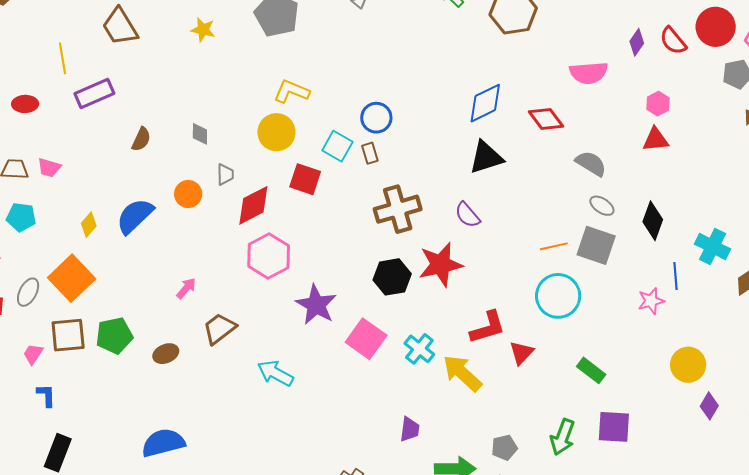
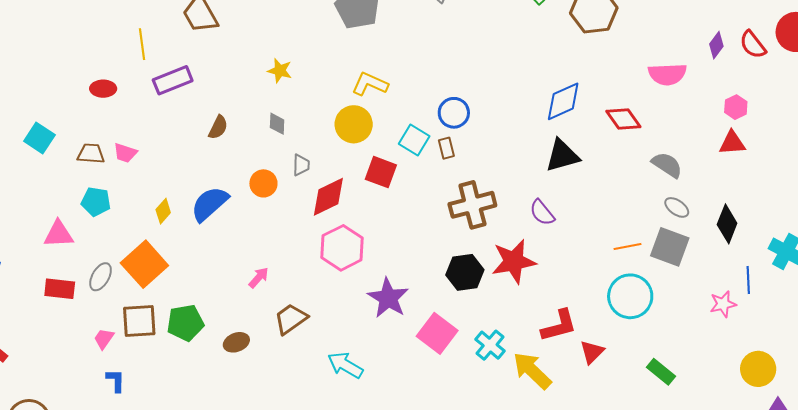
yellow star: (203, 30) -> (280, 71), moved

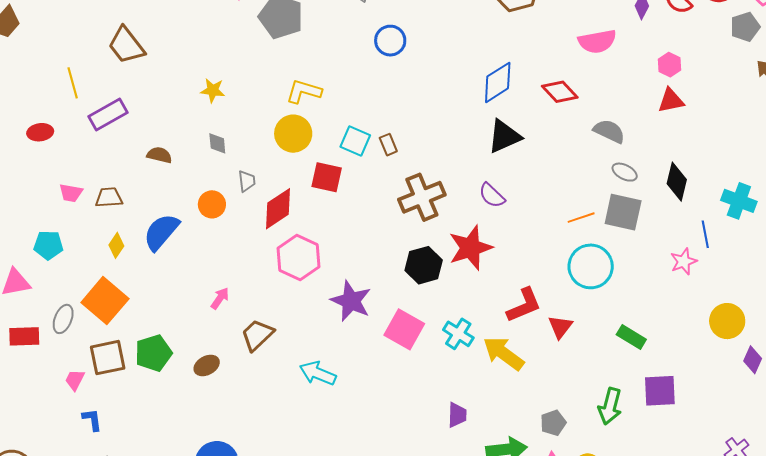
blue circle: (454, 113) -> (390, 41), moved
brown semicircle: (218, 127) -> (159, 155), turned -95
brown trapezoid: (91, 154) -> (109, 197), moved

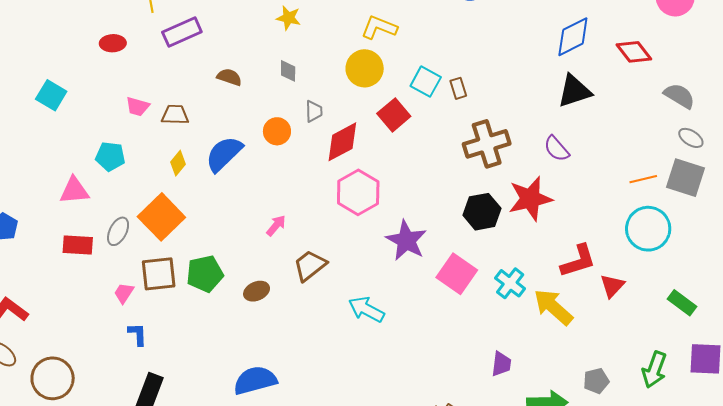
red square: (327, 177) -> (394, 115), turned 32

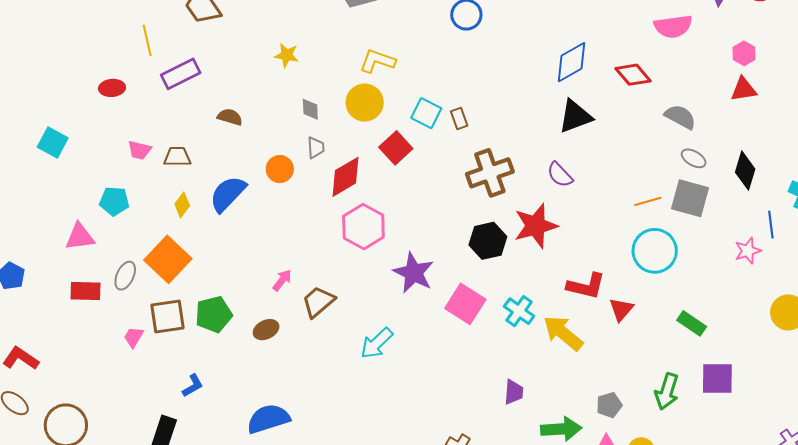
gray diamond: (288, 71) -> (310, 109), moved
pink arrow: (276, 226) -> (282, 280), moved
red L-shape: (578, 261) -> (586, 286), turned 33
cyan arrow: (366, 309) -> (377, 343), turned -69
blue L-shape: (138, 334) -> (193, 386), moved, turned 65

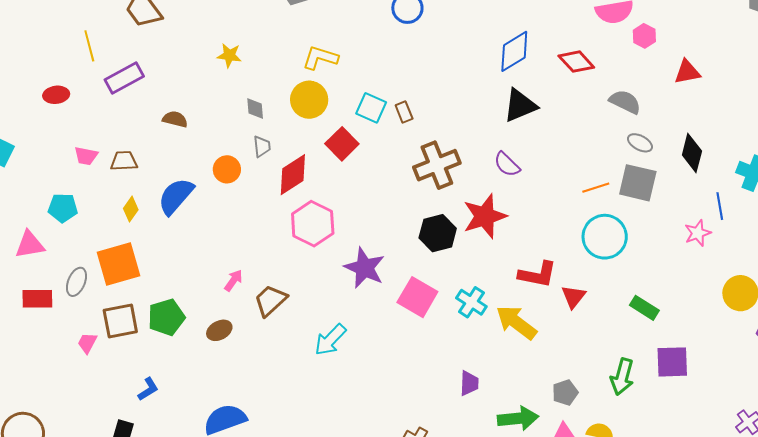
pink hexagon: (744, 53) -> (644, 36), moved
orange square: (168, 259) -> (119, 264), turned 33

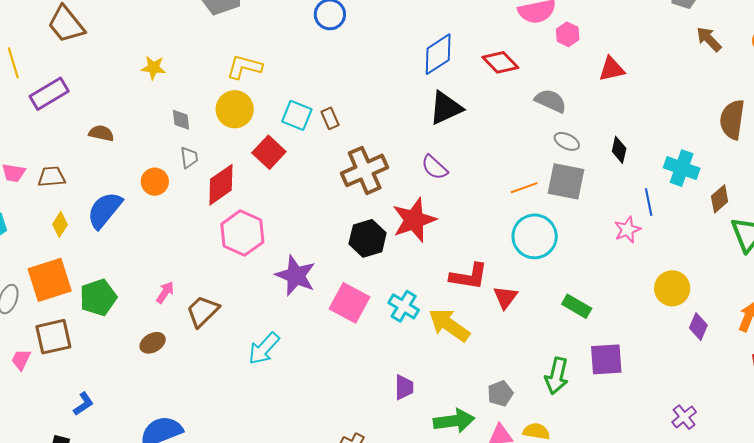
black diamond: (692, 153) -> (619, 150), size x0.7
green pentagon: (166, 317) -> (98, 297), moved

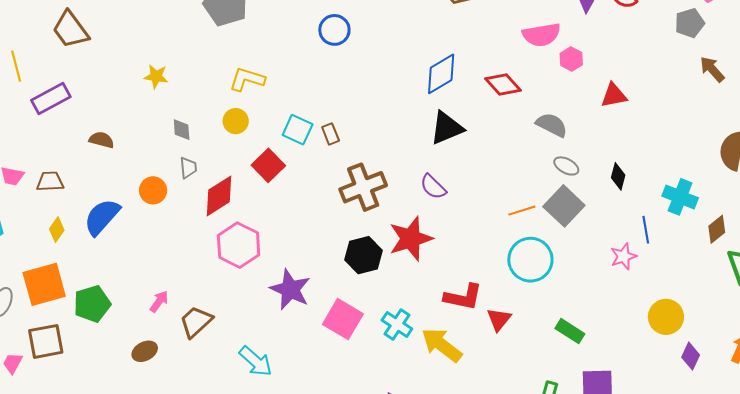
yellow circle: (235, 109) -> (236, 121), size x0.7
gray square: (566, 181) -> (564, 206), turned 30
cyan arrow: (264, 348) -> (256, 361), turned -93

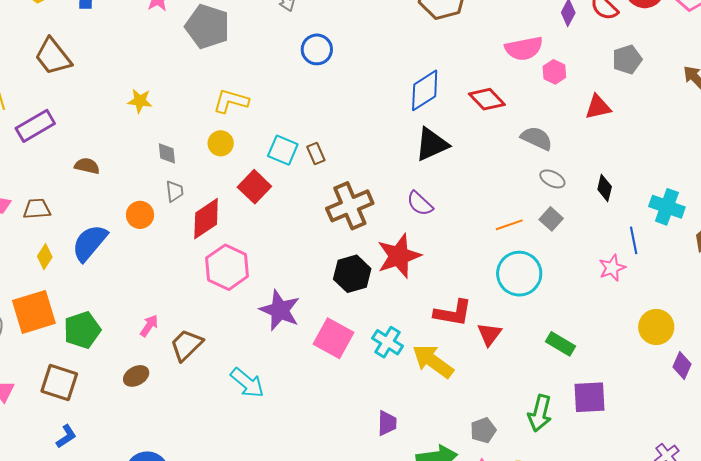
gray pentagon: (690, 23) -> (627, 59), moved
gray square: (564, 206) -> (551, 219), size x0.6
brown square: (46, 341) -> (59, 382), moved, turned 30

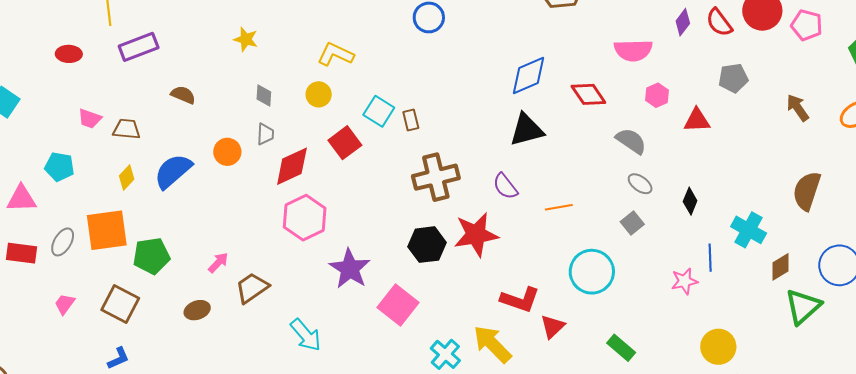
pink hexagon: (554, 72) -> (657, 95), moved
orange line: (509, 225) -> (559, 207), moved
cyan cross: (387, 342) -> (445, 354), moved

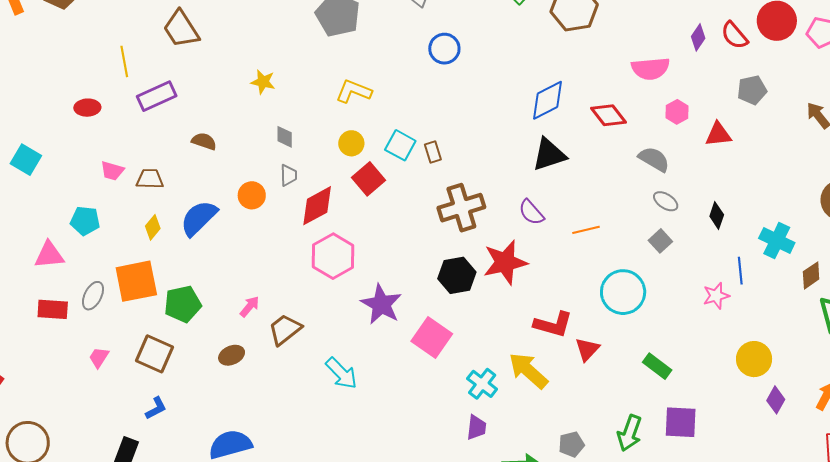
yellow circle: (319, 94) -> (351, 143), moved

